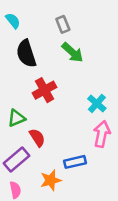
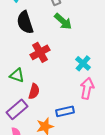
green triangle: (17, 118) -> (17, 75), turned 42
red semicircle: (37, 138) -> (34, 91), turned 49

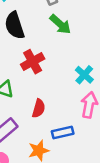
red semicircle: (34, 91) -> (39, 108), moved

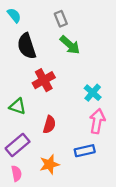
blue rectangle: (63, 132) -> (85, 151), moved

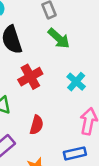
cyan cross: (93, 93) -> (76, 82), moved

